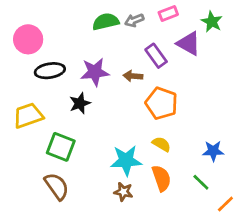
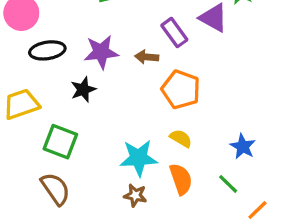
blue star: (213, 151) -> (243, 147), turned 30

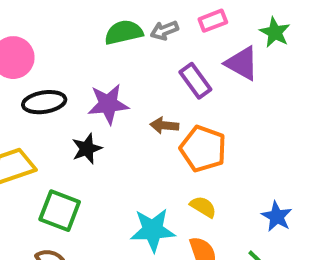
brown arrow: (147, 57) -> (164, 125), moved

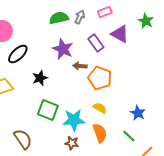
gray arrow: (164, 30) -> (80, 17), turned 136
green star: (275, 32) -> (146, 21), moved
black ellipse: (44, 102) -> (18, 54), turned -35
purple star: (108, 104) -> (63, 49), moved, turned 30
green square: (60, 211) -> (48, 110), moved

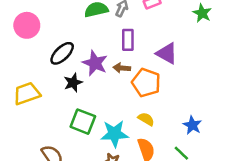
purple triangle: (120, 34) -> (167, 53), moved
purple rectangle: (96, 43) -> (128, 40), moved, turned 36
purple star: (63, 49) -> (95, 63), moved
black ellipse: (18, 54) -> (62, 53), moved

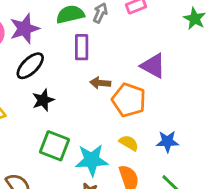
purple rectangle: (128, 40) -> (82, 47), moved
purple star: (95, 63) -> (24, 29), moved, turned 30
blue star: (192, 125) -> (167, 142), moved, turned -30

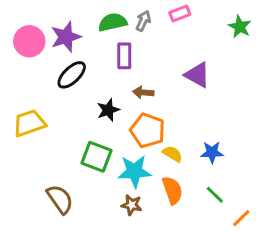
black star: (43, 100) -> (108, 110), moved
orange pentagon: (129, 100) -> (148, 130), moved

